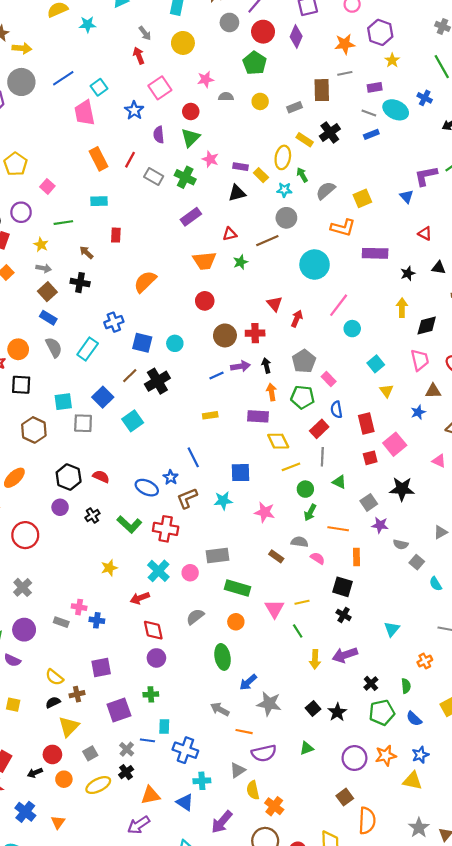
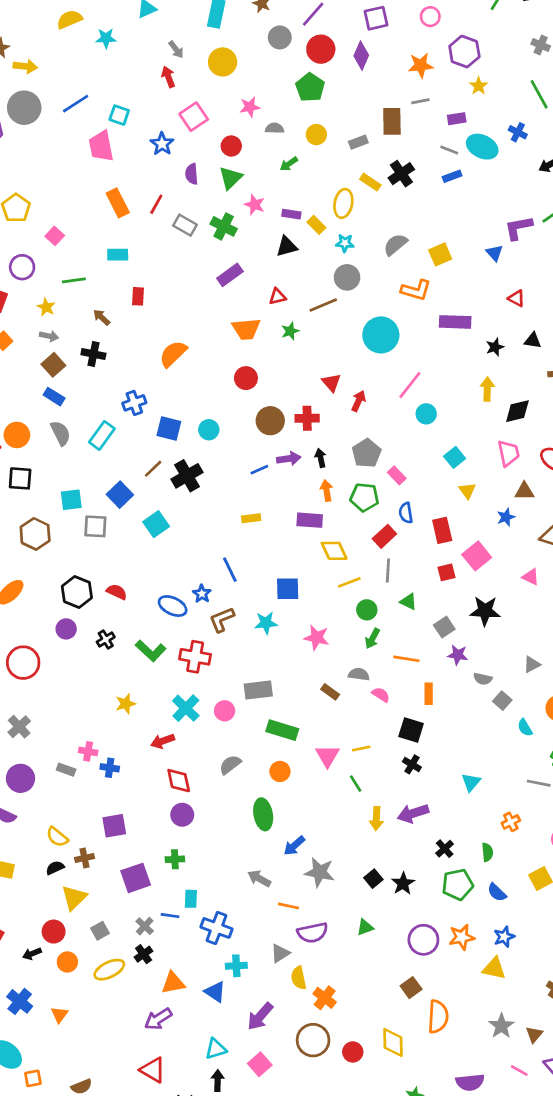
cyan square: (99, 87) -> (119, 115), turned -35
green arrow: (302, 175) -> (289, 164), moved, turned -96

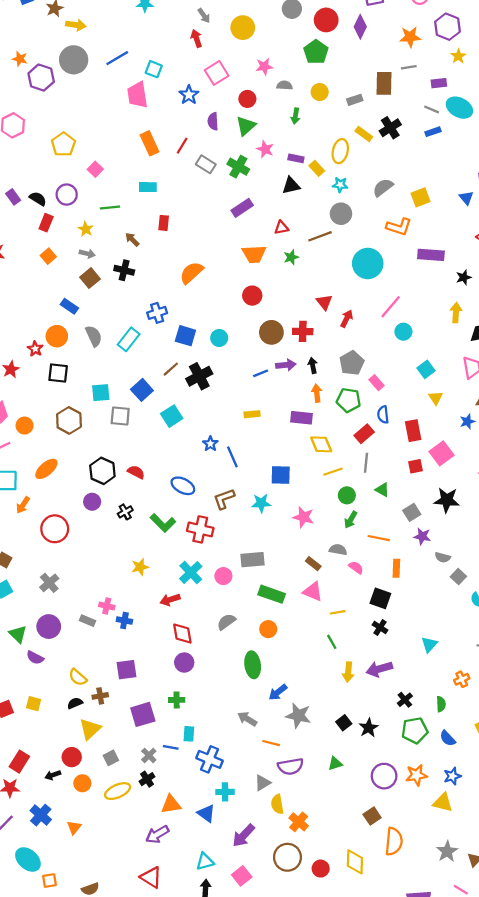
green arrow: (289, 164) -> (295, 116), turned -48
blue rectangle: (54, 397) -> (69, 306), moved
blue star: (202, 594) -> (210, 444), moved
pink triangle: (327, 756) -> (313, 592), moved, turned -40

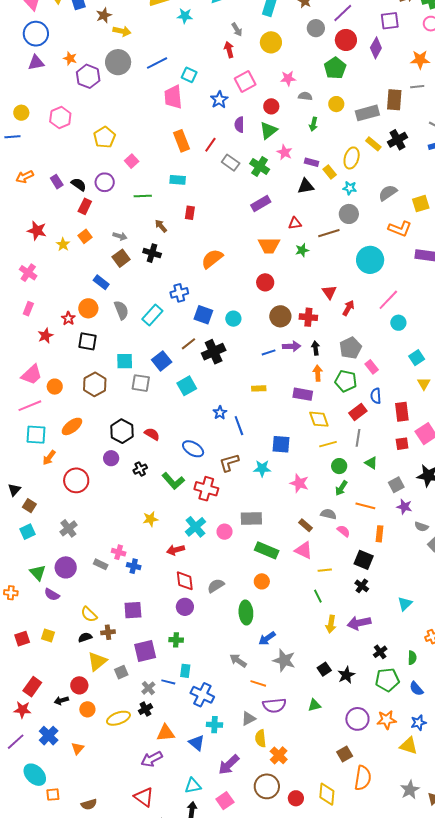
gray rectangle: (355, 100) -> (367, 113), size x1.6
yellow star: (86, 229) -> (63, 244), moved
gray semicircle: (226, 622) -> (216, 586), moved
gray square: (111, 758) -> (121, 672), moved

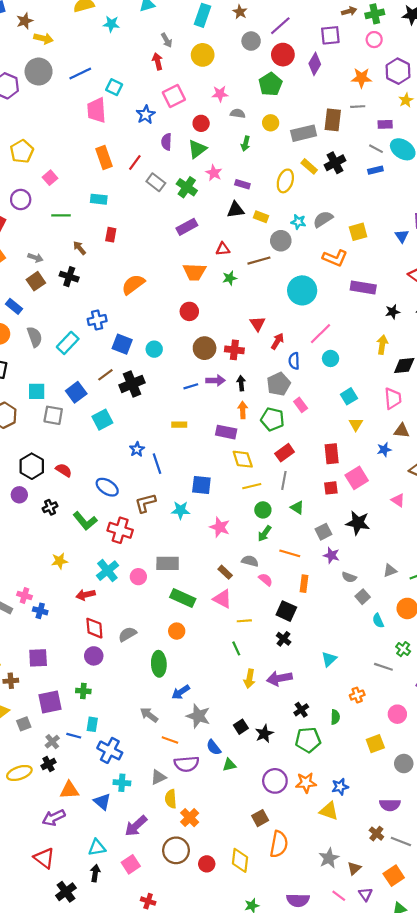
yellow rectangle: (330, 172) -> (261, 217), moved, turned -32
cyan star: (350, 188) -> (298, 222), moved
blue semicircle: (376, 396) -> (294, 361), moved
blue semicircle: (416, 689) -> (214, 747), moved

